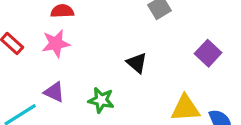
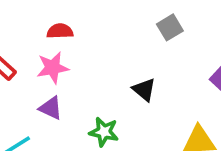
purple triangle: (54, 92) -> (51, 108), moved

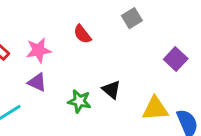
red semicircle: (60, 31) -> (82, 34), moved, turned -126
black triangle: (144, 90) -> (111, 90), moved

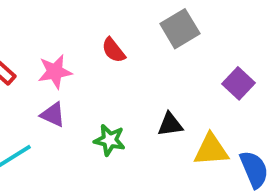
gray square: (132, 18) -> (180, 29), size x1.4
black triangle: (111, 90) -> (170, 124), moved, turned -48

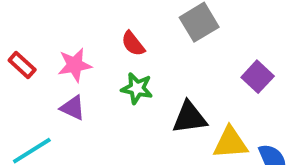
black triangle: (170, 124) -> (189, 118), size x1.4
green star: (110, 140) -> (137, 88), moved

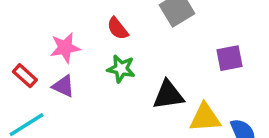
red rectangle: (22, 65) -> (25, 76), moved
purple square: (258, 77) -> (230, 58), turned 36

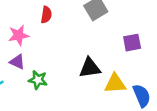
red semicircle: (118, 28) -> (46, 15), moved, turned -133
green star: (121, 69) -> (38, 80), moved

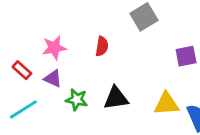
red semicircle: (46, 15) -> (102, 46), moved
black triangle: (90, 68) -> (116, 98), moved

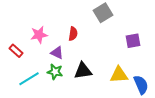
purple triangle: (53, 79) -> (57, 53), moved
cyan line: (23, 109) -> (29, 79), moved

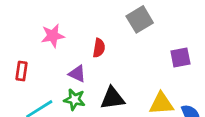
pink star: (39, 35) -> (53, 36), moved
red rectangle: (16, 51) -> (22, 71), turned 56

